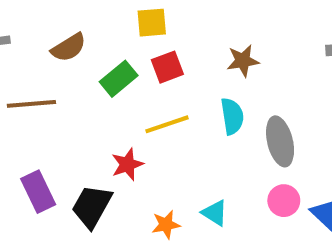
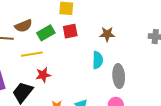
brown semicircle: (69, 47) -> (24, 26), moved
yellow line: (167, 124) -> (32, 54), moved

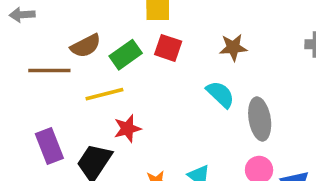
red square: (70, 31) -> (168, 48), turned 35
cyan semicircle: (98, 60) -> (220, 94), turned -42

